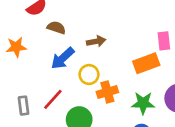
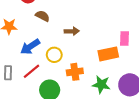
blue arrow: (63, 58) -> (30, 47), moved
yellow circle: (89, 75) -> (54, 55), moved

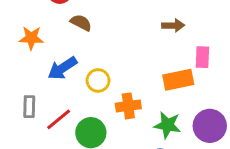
brown arrow: (72, 31) -> (173, 26), moved
red line: (32, 71) -> (59, 119), moved

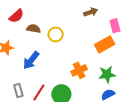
yellow circle: (98, 80) -> (56, 34), moved

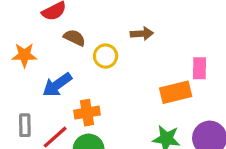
brown arrow: (91, 12) -> (142, 34), moved
orange cross: (79, 70) -> (87, 113), moved

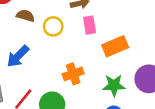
pink rectangle: (200, 68) -> (90, 25), moved
orange cross: (87, 113) -> (73, 74), moved

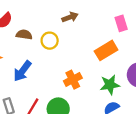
pink rectangle: (90, 25) -> (121, 23), moved

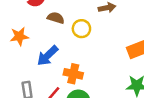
orange cross: (73, 80) -> (73, 74), moved, turned 30

